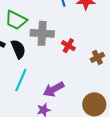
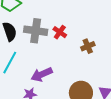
gray cross: (42, 33) -> (36, 31), moved

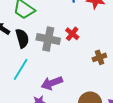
red cross: (60, 32) -> (72, 34), moved

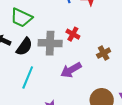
black semicircle: (22, 38) -> (24, 47), turned 60
purple arrow: (52, 83) -> (71, 70), moved

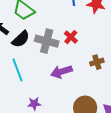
cyan line: (28, 78) -> (18, 70), turned -55

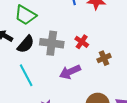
red cross: (71, 37) -> (82, 42), moved

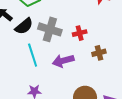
red cross: (82, 42) -> (80, 33), turned 32
cyan line: (26, 75) -> (33, 55), moved

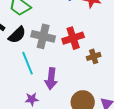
red cross: (80, 33) -> (73, 38), size x1.5
purple arrow: (63, 61) -> (51, 79), moved, turned -65

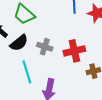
gray cross: (43, 36) -> (45, 47), size x0.7

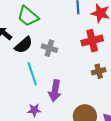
red cross: (74, 51) -> (92, 41), moved

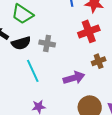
black semicircle: (24, 45) -> (21, 43), turned 30
purple arrow: (55, 91) -> (74, 78), moved, turned -110

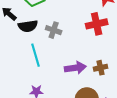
brown cross: (99, 61) -> (101, 68), moved

